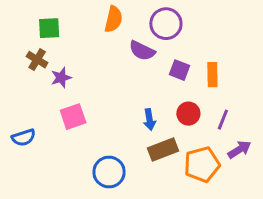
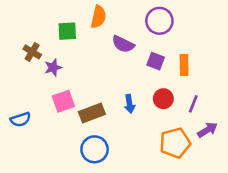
purple circle: (166, 24) -> (159, 21), moved
green square: (49, 28) -> (67, 31), moved
brown rectangle: (163, 150) -> (92, 113), moved

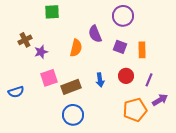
orange semicircle: (98, 17) -> (76, 48), moved
green square: (67, 31) -> (52, 12), moved
purple semicircle: (123, 44) -> (95, 34), turned 42
brown cross: (32, 52) -> (25, 40), turned 32

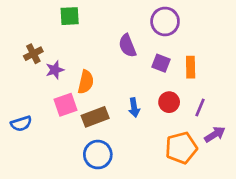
orange semicircle: (76, 48) -> (86, 82), moved

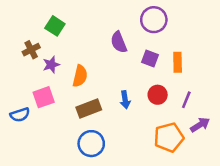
green square: (70, 16) -> (55, 26), moved, turned 36
pink square: (66, 105) -> (44, 97), moved

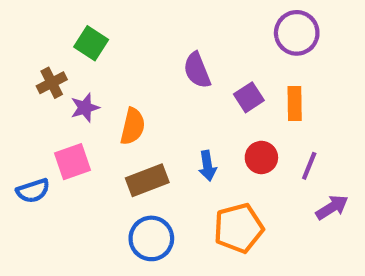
purple circle: (154, 20) -> (297, 33), moved
purple square: (150, 58) -> (249, 97), turned 36
orange pentagon: (169, 137) -> (239, 228), moved

